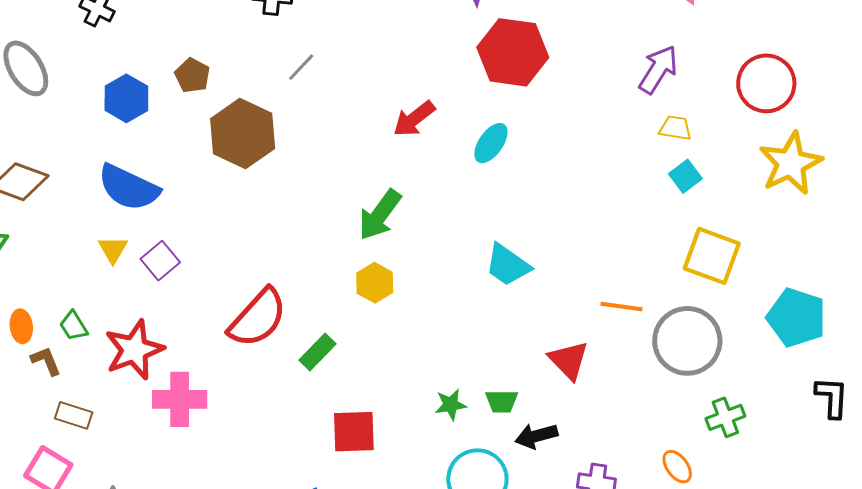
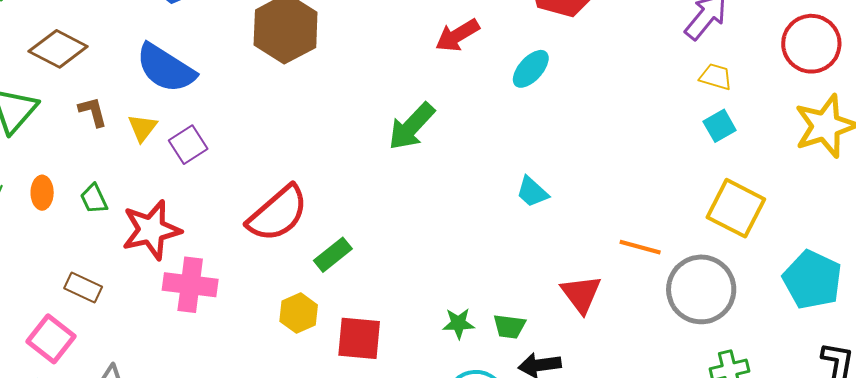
cyan trapezoid: (508, 265) -> (532, 192), size x0.7
yellow hexagon: (375, 283) -> (299, 313), moved
brown L-shape: (46, 361) -> (93, 112), moved

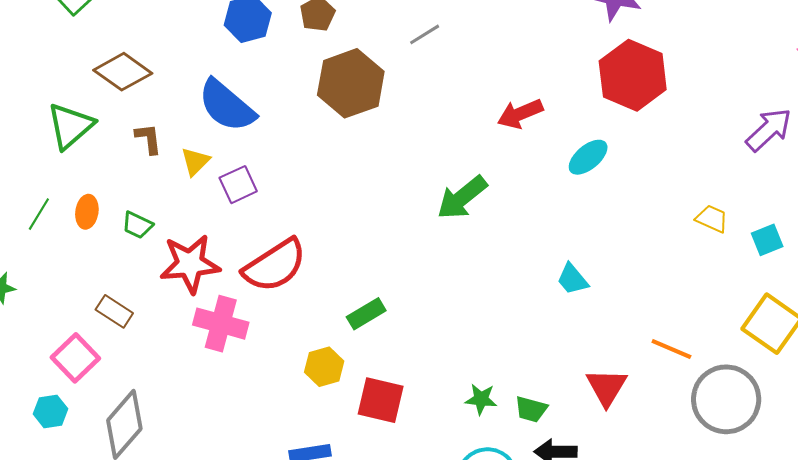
yellow trapezoid: (716, 77) -> (712, 219), moved
green trapezoid: (94, 199) -> (137, 225), turned -48
red semicircle: (278, 214) -> (275, 265), moved

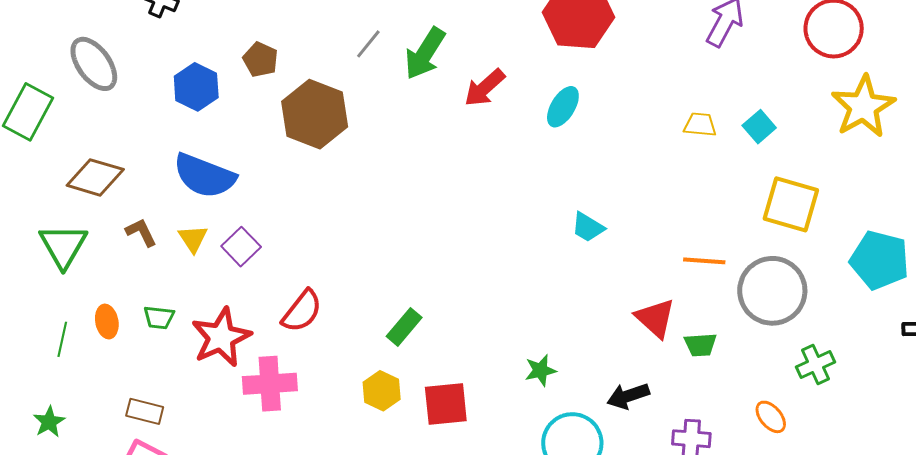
green arrow: (462, 198) -> (425, 53), moved
red semicircle: (275, 265) -> (302, 311), size x0.7
brown rectangle: (114, 311) -> (145, 411), moved
green trapezoid: (531, 409) -> (700, 345), moved

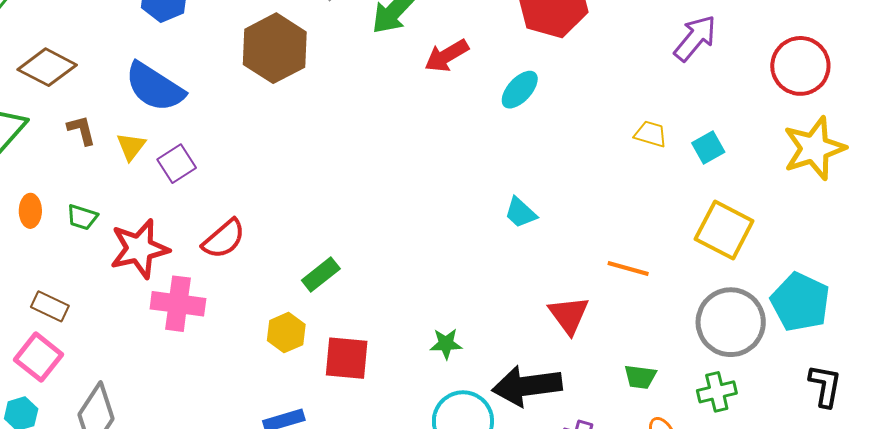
gray circle: (772, 291) -> (731, 322), moved
green trapezoid: (700, 345) -> (640, 377), moved
black arrow: (628, 396) -> (527, 386), size x1.6

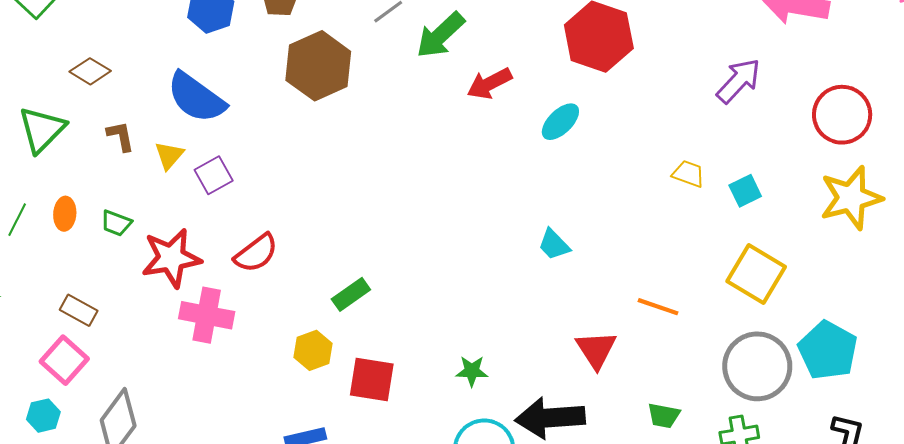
brown diamond: (47, 67) -> (90, 71), size x0.7

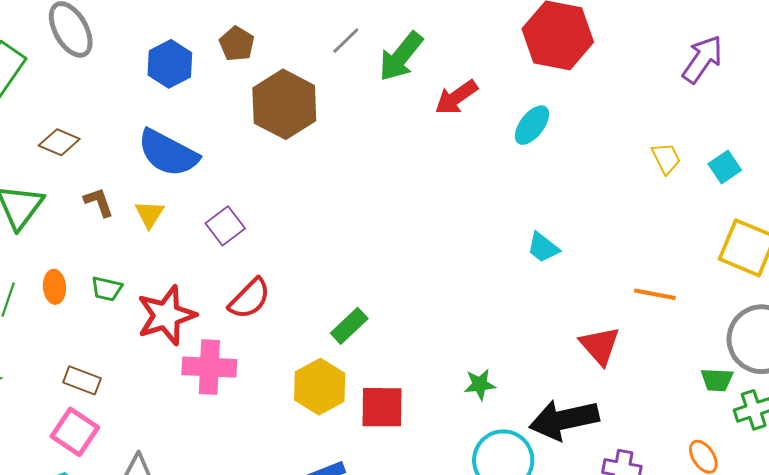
yellow trapezoid: (688, 174) -> (666, 158), turned 52
purple square: (214, 175) -> (225, 226), moved
yellow hexagon: (313, 350) -> (320, 387), size x1.4
green trapezoid: (664, 416) -> (717, 380), moved

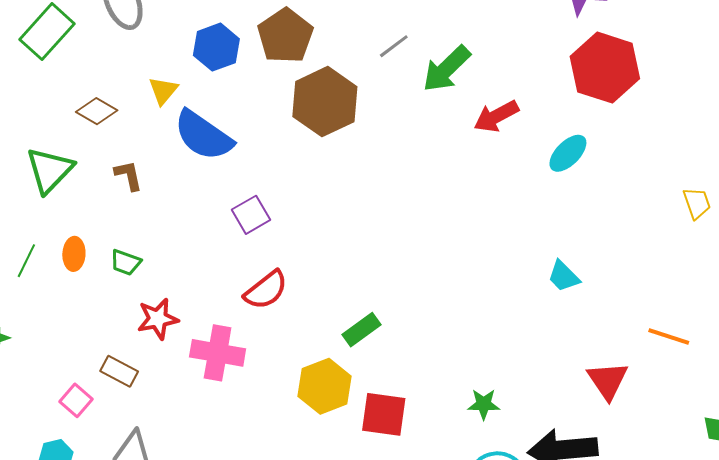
brown pentagon: (237, 44) -> (285, 36), size x1.6
yellow triangle: (149, 214) -> (163, 91), moved
red star: (166, 315) -> (158, 319), moved, size x0.7
brown rectangle: (82, 380) -> (119, 371), moved
pink square: (75, 432) -> (76, 400), size x0.7

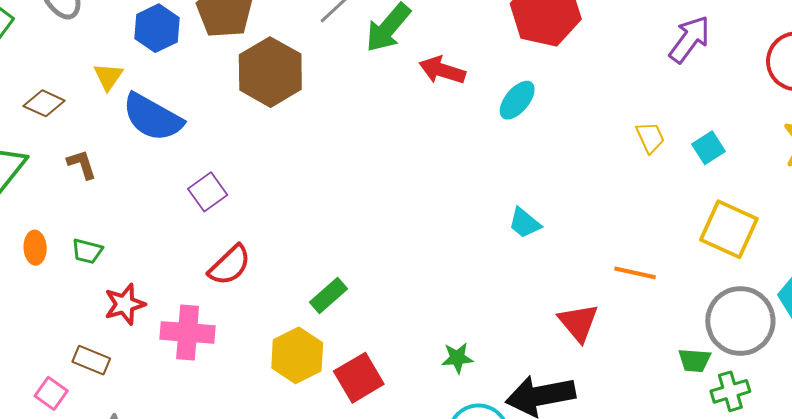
red arrow: (496, 116) -> (442, 70), turned 51
red square: (384, 414) -> (359, 378), turned -33

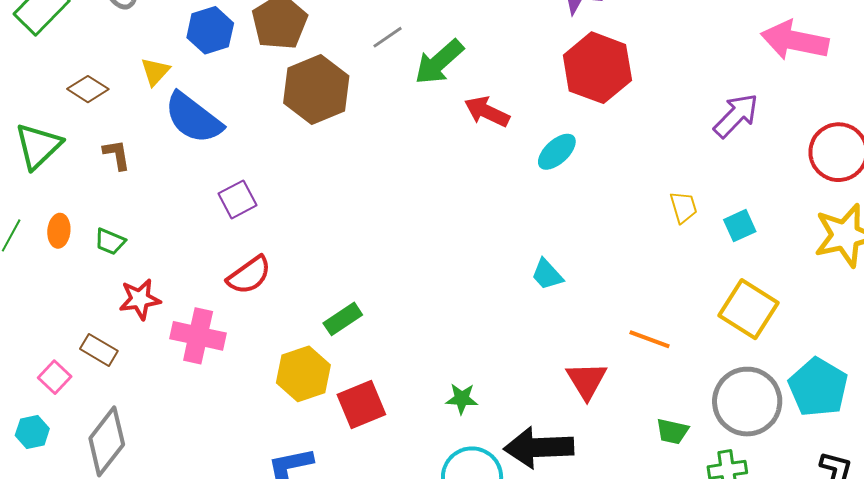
green trapezoid: (694, 360) -> (672, 431), moved

